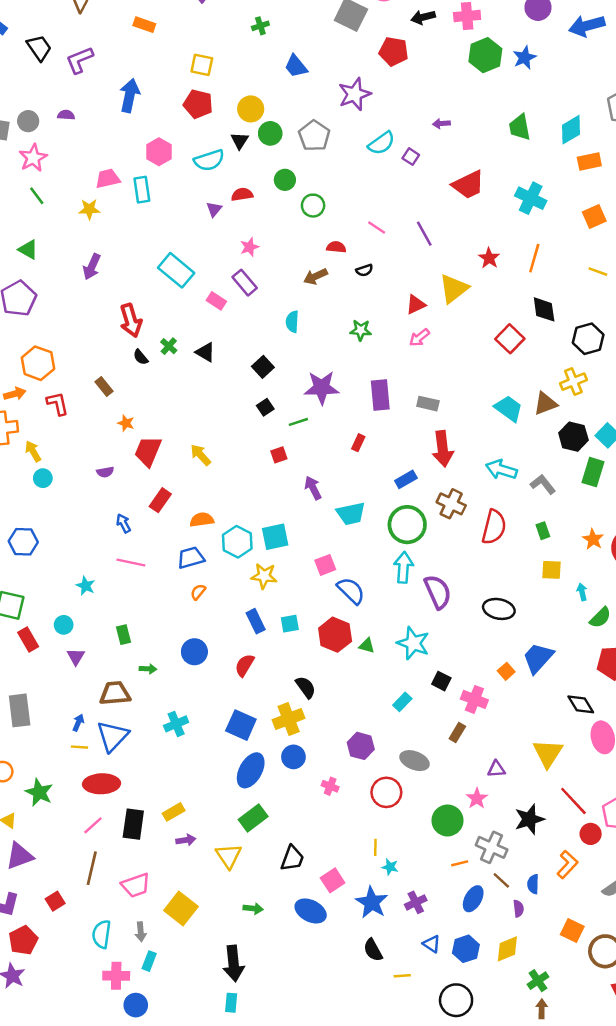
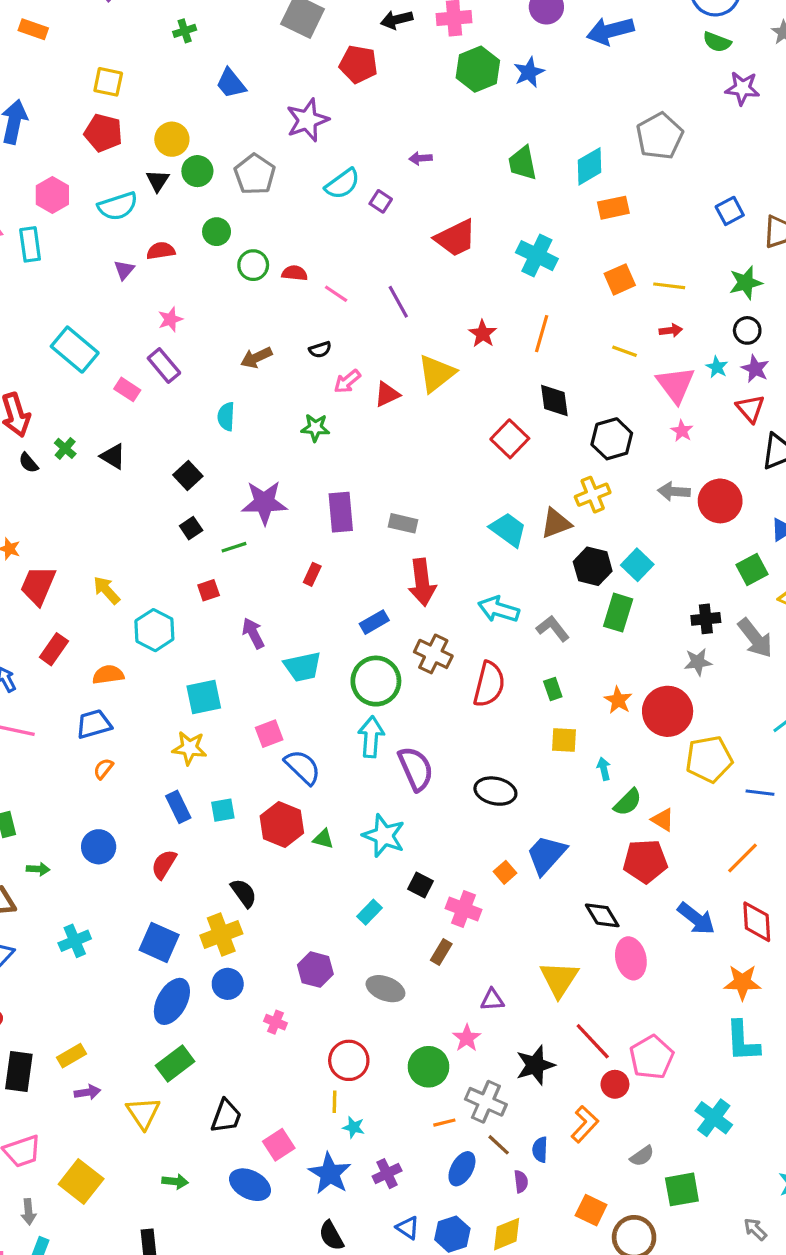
red semicircle: (336, 247) -> (295, 273), moved
pink arrow: (419, 338) -> (347, 381), moved
cyan hexagon: (237, 542) -> (154, 630), moved
red circle: (386, 792) -> (349, 1060), moved

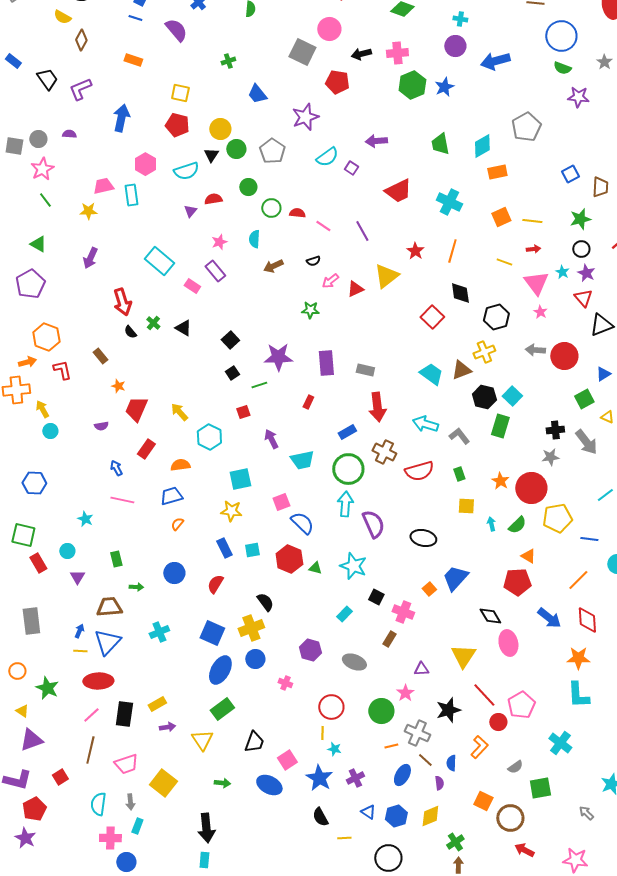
purple arrow: (421, 158) -> (376, 141), size x1.5
cyan semicircle: (226, 417) -> (254, 239), moved
red semicircle: (489, 684) -> (419, 471), turned 60
green semicircle: (628, 802) -> (517, 525), moved

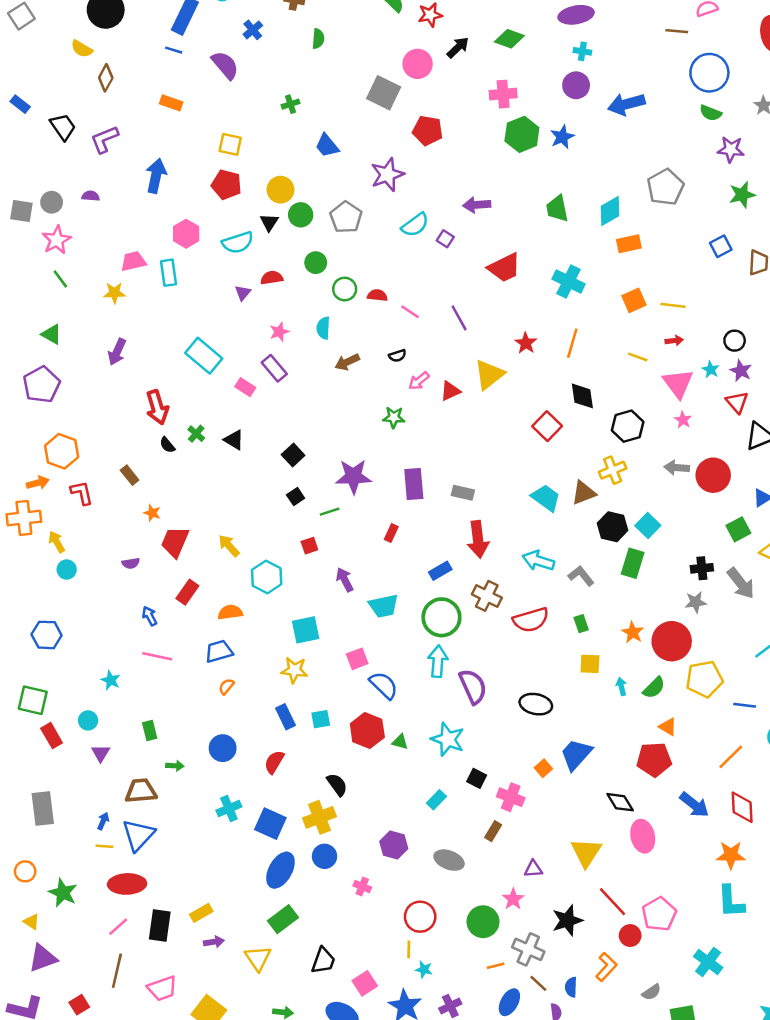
black arrow: (361, 54) -> (458, 48), moved, turned 150
green star: (580, 219) -> (742, 195), moved
cyan cross: (159, 632) -> (229, 809), moved

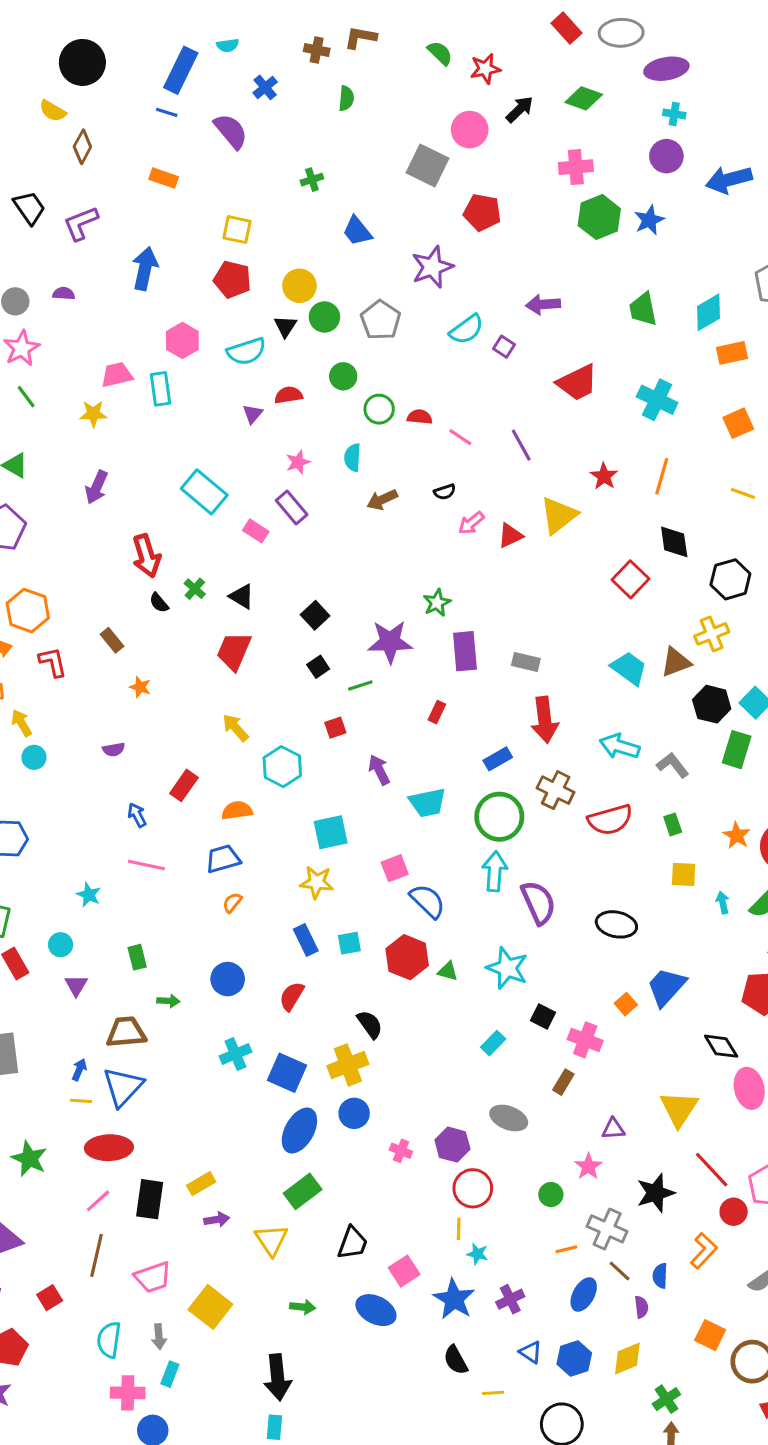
green star: (394, 417) -> (437, 603), moved, turned -30
red trapezoid: (175, 542) -> (234, 651), moved
purple hexagon: (394, 845) -> (452, 1145), moved
green circle: (483, 922) -> (551, 1195), size x0.6

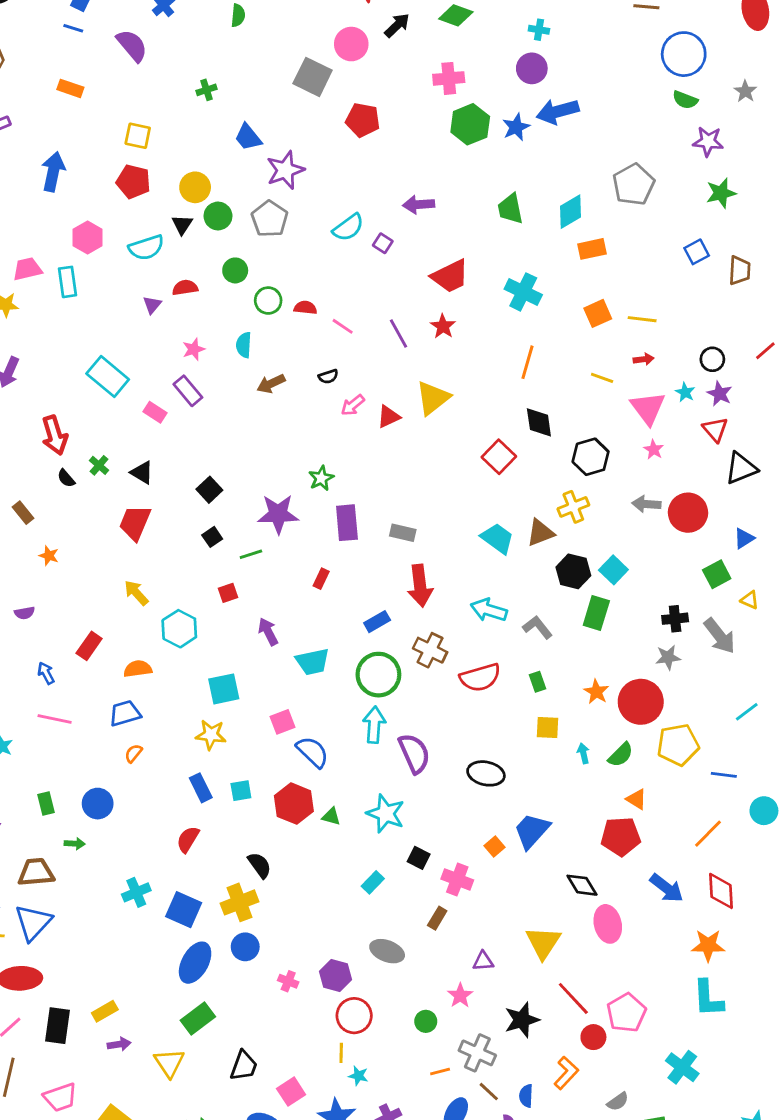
blue arrow: (729, 180) -> (558, 111), moved
purple star: (432, 267) -> (285, 170), moved
red star: (604, 476) -> (443, 326), moved
blue circle: (228, 979) -> (98, 804), moved

